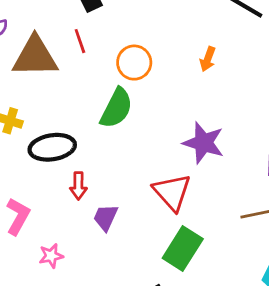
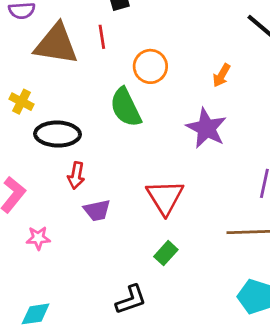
green semicircle: (116, 108) -> (126, 107), turned 117
purple star: (204, 143) -> (206, 128), moved
purple trapezoid: (106, 217) -> (97, 210), turned -136
green rectangle: (183, 248) -> (166, 253), size x0.6

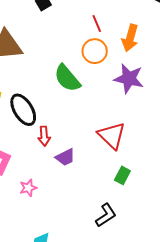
red line: (102, 37) -> (97, 24), moved
orange circle: (150, 66) -> (95, 51), moved
orange arrow: (222, 75) -> (130, 38), size x1.5
black ellipse: (58, 134) -> (23, 110), turned 72

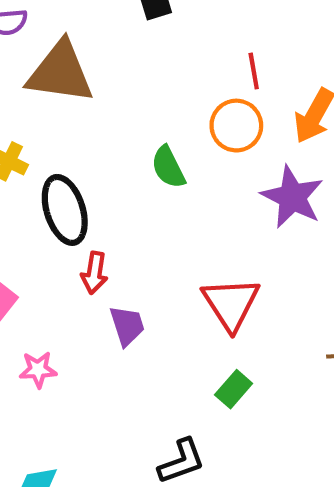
green semicircle: (67, 78) -> (168, 167), size x0.7
purple trapezoid: (65, 157) -> (127, 326), turned -95

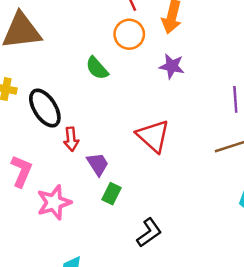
purple star: (292, 197) -> (172, 66), size x0.7
pink star: (38, 370) -> (54, 202), size x1.6
green rectangle: (234, 389) -> (111, 194), moved

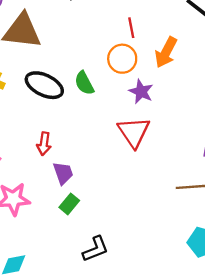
purple star: (172, 66) -> (141, 92), moved
black ellipse: (45, 108) -> (44, 85), moved, turned -45
red triangle: (153, 136) -> (134, 132), moved

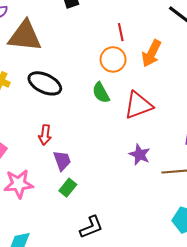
green semicircle: (84, 83) -> (101, 93), moved
purple star: (141, 92) -> (140, 155), moved
red triangle: (134, 132) -> (138, 105), moved, turned 44

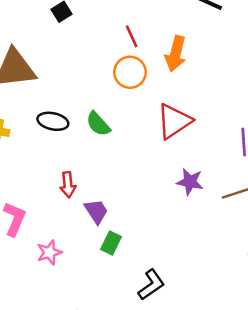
black ellipse: (45, 83) -> (53, 121), size x0.7
green semicircle: (101, 93) -> (98, 124), moved
pink star: (19, 184) -> (49, 252), size x0.7

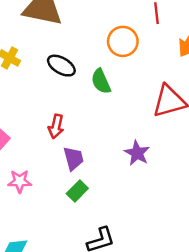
orange circle: (130, 72) -> (123, 41), moved
purple star: (190, 182) -> (137, 153), moved

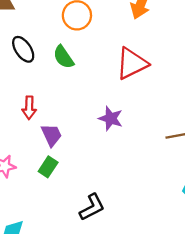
black ellipse: (61, 66) -> (23, 49), turned 36
green rectangle: (77, 191) -> (48, 167), moved

